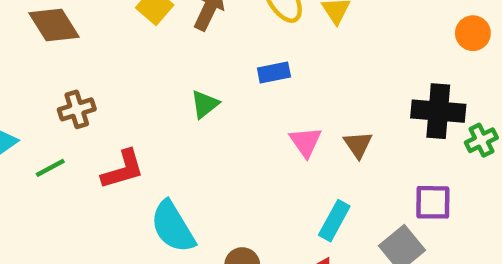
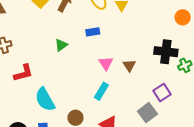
purple square: (433, 202) -> (162, 93), turned -36
cyan rectangle: (334, 221) -> (101, 91), moved

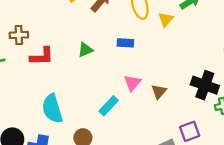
red L-shape: (23, 73) -> (42, 56), moved
cyan rectangle: (101, 91) -> (109, 106), moved

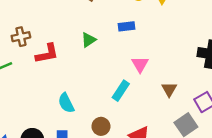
brown triangle: (159, 91) -> (169, 89), moved
cyan semicircle: (52, 109) -> (66, 103), size x0.7

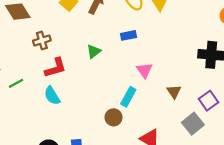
brown cross: (21, 37) -> (42, 41), moved
cyan semicircle: (66, 103) -> (52, 96), moved
brown circle: (101, 126) -> (114, 117), moved

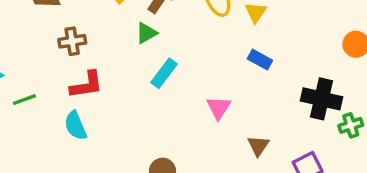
blue rectangle: (129, 35) -> (260, 60), moved, turned 32
green triangle: (94, 51) -> (146, 33), moved
cyan rectangle: (128, 97) -> (164, 73), moved

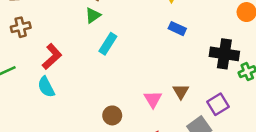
brown cross: (72, 41) -> (21, 27), moved
red L-shape: (87, 85) -> (52, 57), turned -30
pink triangle: (219, 108) -> (153, 99), moved

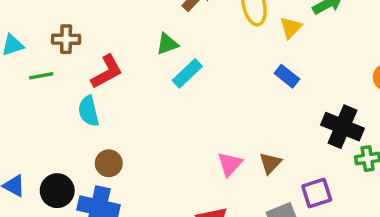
green triangle: (93, 15) -> (167, 44), moved
brown cross: (21, 27) -> (66, 39), moved
brown circle: (112, 115) -> (109, 163), moved

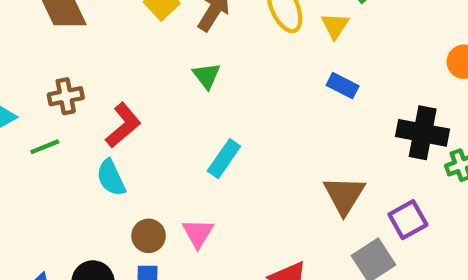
green triangle: (167, 44) -> (207, 76), moved, turned -35
cyan rectangle: (187, 73) -> (224, 159), moved
brown triangle: (270, 163) -> (344, 195), size x1.5
pink triangle: (230, 164) -> (198, 233), moved

